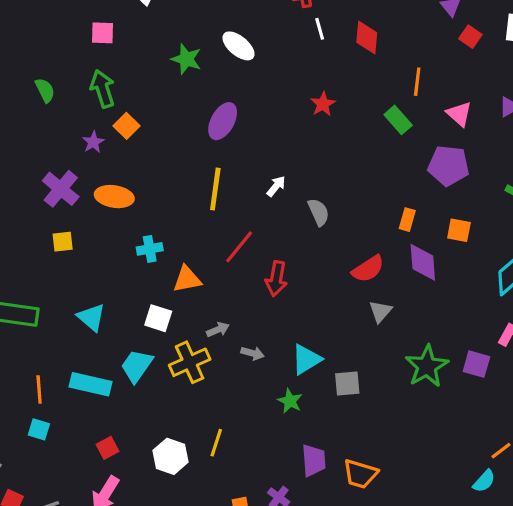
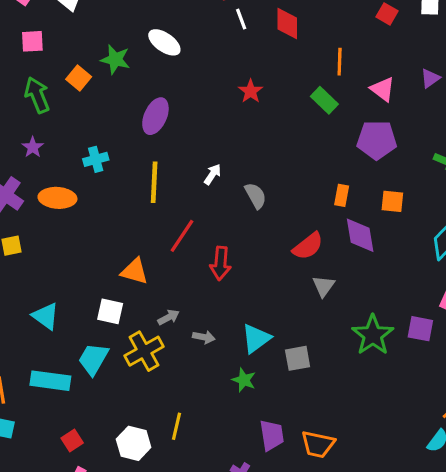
orange square: (127, 126) -> (79, 78), moved
cyan cross: (150, 249) -> (96, 159), moved
orange triangle: (187, 279) -> (135, 271), turned 32

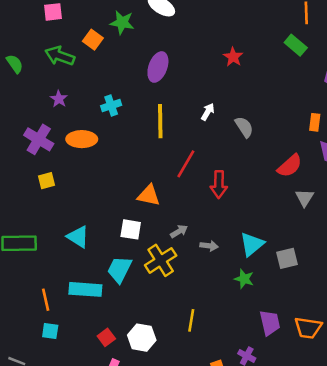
red star: (251, 91) -> (233, 57), moved
green arrow: (37, 95) -> (60, 56), turned -44
white hexagon: (134, 443) -> (142, 338), moved

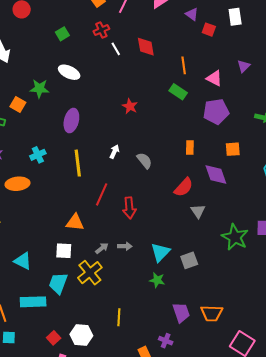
orange rectangle: (315, 122) -> (190, 148), moved
gray arrow: (209, 246) -> (125, 246), moved

